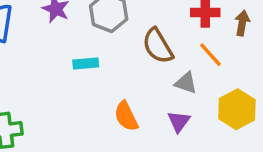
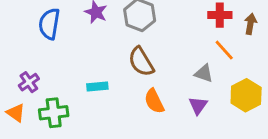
brown semicircle: (158, 46) -> (141, 62), moved
cyan rectangle: (86, 64) -> (97, 87), moved

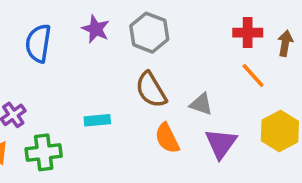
gray triangle: (204, 73) -> (201, 104), moved
purple triangle: (198, 105) -> (221, 143), size x1.4

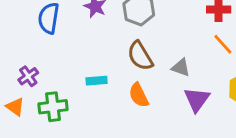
orange semicircle: (167, 138) -> (139, 95), moved

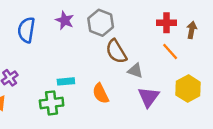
brown semicircle: (140, 56) -> (116, 51), moved
green cross: (53, 107) -> (52, 103), moved

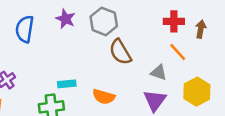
gray triangle: (135, 71) -> (159, 72), moved
orange semicircle: (101, 93) -> (104, 97), turned -48

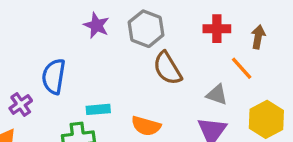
red cross: (174, 21) -> (217, 29), moved
blue semicircle: (25, 29) -> (54, 76), moved
brown arrow: (201, 29) -> (258, 37), moved

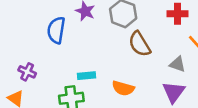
blue semicircle: (54, 76) -> (56, 30), moved
purple cross: (21, 104) -> (27, 72), turned -30

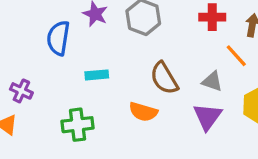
brown semicircle: (140, 44) -> (164, 78), moved
cyan rectangle: (86, 76) -> (97, 75), moved

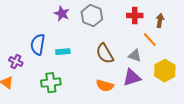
blue semicircle: (58, 38) -> (38, 45), moved
orange semicircle: (143, 112) -> (105, 86), moved
purple triangle: (207, 117) -> (132, 78), turned 36

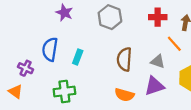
purple star: (62, 14) -> (64, 13), moved
cyan rectangle: (63, 52) -> (78, 57), turned -64
brown semicircle: (105, 54) -> (124, 59), turned 35

